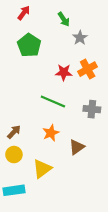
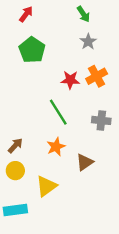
green arrow: (64, 19) -> (83, 14), moved
green line: (53, 102) -> (58, 112), turned 35

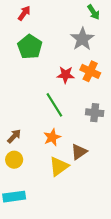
green arrow: (83, 14) -> (94, 12), moved
gray star: (88, 42) -> (82, 39), size x1.5
orange cross: (97, 76) -> (90, 71), turned -36
yellow triangle: (46, 186) -> (59, 166), moved

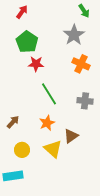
red star: (66, 75) -> (36, 64), moved
yellow circle: (14, 160) -> (22, 150), moved
yellow triangle: (59, 166) -> (53, 149), turned -42

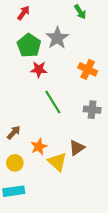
green arrow: (84, 11) -> (80, 12), moved
gray star: (74, 35) -> (57, 38), moved
orange star: (47, 123) -> (39, 147), moved
yellow circle: (22, 150) -> (15, 163), moved

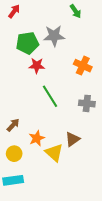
red arrow: (24, 13) -> (14, 11), moved
gray star: (57, 38) -> (54, 36), turned 30
green pentagon: (29, 45) -> (27, 43), turned 30

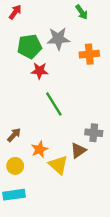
orange cross: (83, 66) -> (89, 54), moved, turned -30
gray cross: (87, 103) -> (94, 133), moved

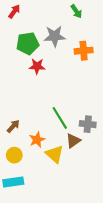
green line: (54, 104) -> (60, 118), moved

